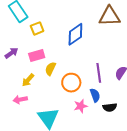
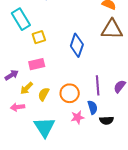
blue diamond: (75, 34) -> (77, 45), turned -40
purple arrow: (11, 53) -> (12, 75), moved
yellow semicircle: (50, 69) -> (44, 94), moved

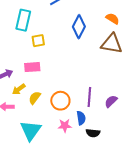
cyan rectangle: (21, 19) -> (23, 20), turned 35
blue diamond: (77, 45) -> (79, 27), moved

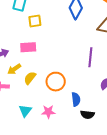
purple line: (89, 97) -> (90, 57), moved
pink star: (65, 126) -> (48, 112), moved
cyan triangle: (31, 131) -> (25, 111), size x0.6

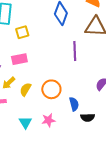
purple line: (90, 57) -> (75, 51), moved

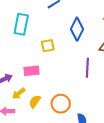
yellow square: (22, 32) -> (48, 46), moved

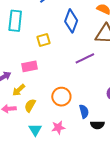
purple line: (87, 68) -> (85, 58), turned 66
yellow semicircle: (35, 101) -> (30, 105), moved

